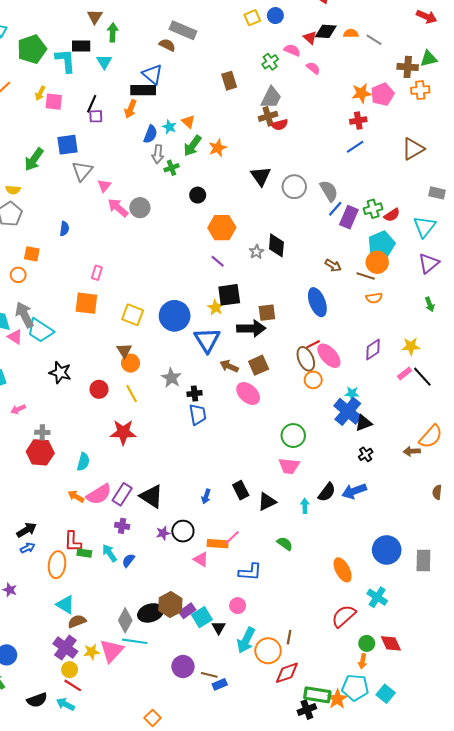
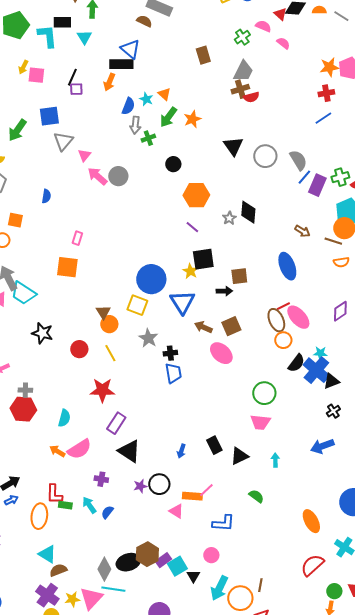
yellow square: (133, 315) -> (137, 305), moved
black arrow: (251, 328) -> (224, 291), size x0.6
black semicircle: (327, 492) -> (296, 363), moved
purple rectangle: (122, 494) -> (116, 423), moved

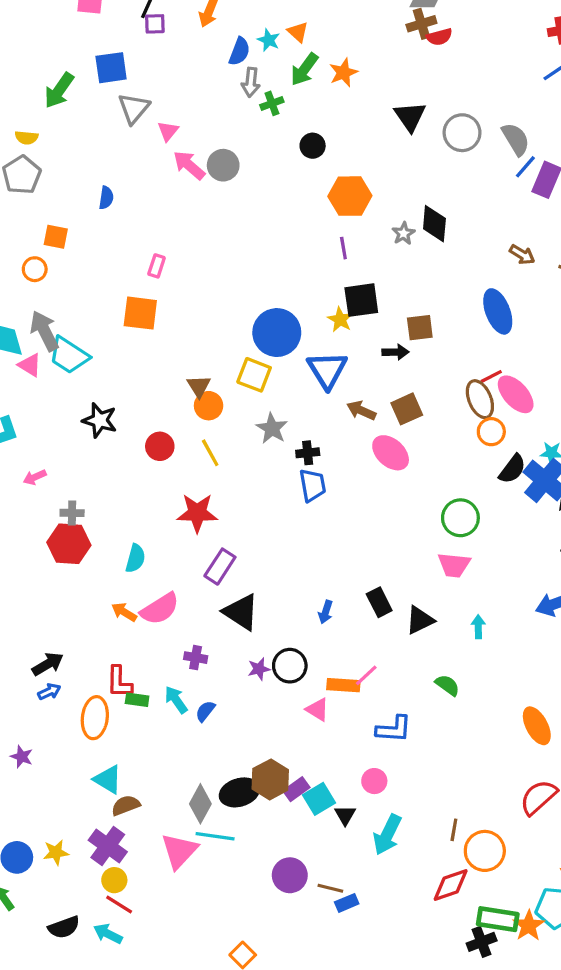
purple line: (192, 227) -> (343, 248), turned 40
orange circle: (240, 598) -> (485, 851), moved
yellow star: (72, 599) -> (56, 853), moved

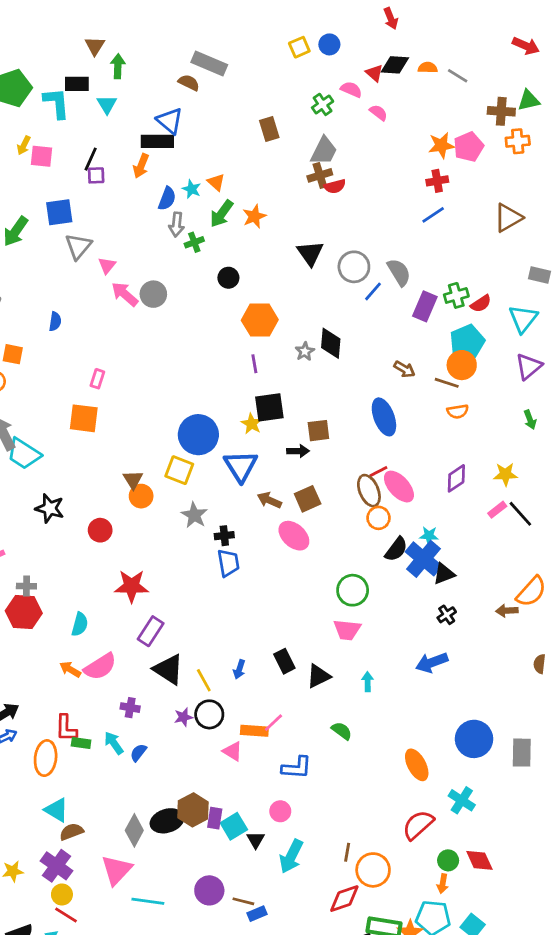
blue line: (525, 167) -> (373, 291), moved
yellow line: (210, 453) -> (204, 680), moved
purple rectangle: (296, 789) -> (215, 818), turned -45
cyan line: (215, 836) -> (148, 901), moved

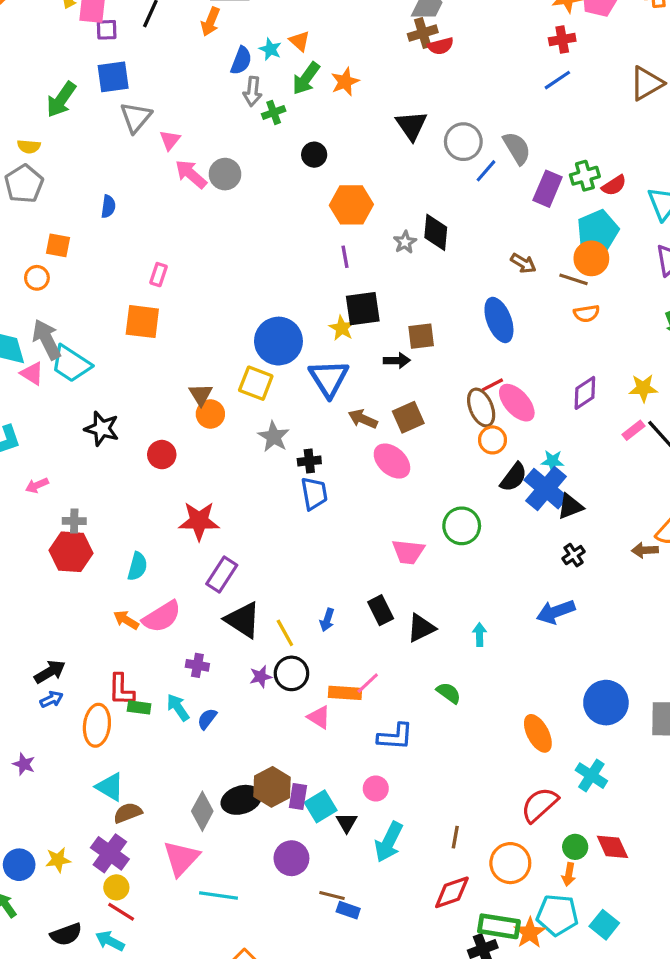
purple square: (96, 175) -> (107, 30), moved
pink trapezoid: (347, 630) -> (408, 552), moved
orange circle: (373, 870) -> (510, 863), moved
purple circle: (209, 890) -> (291, 858), moved
blue rectangle: (257, 914) -> (348, 910), turned 42

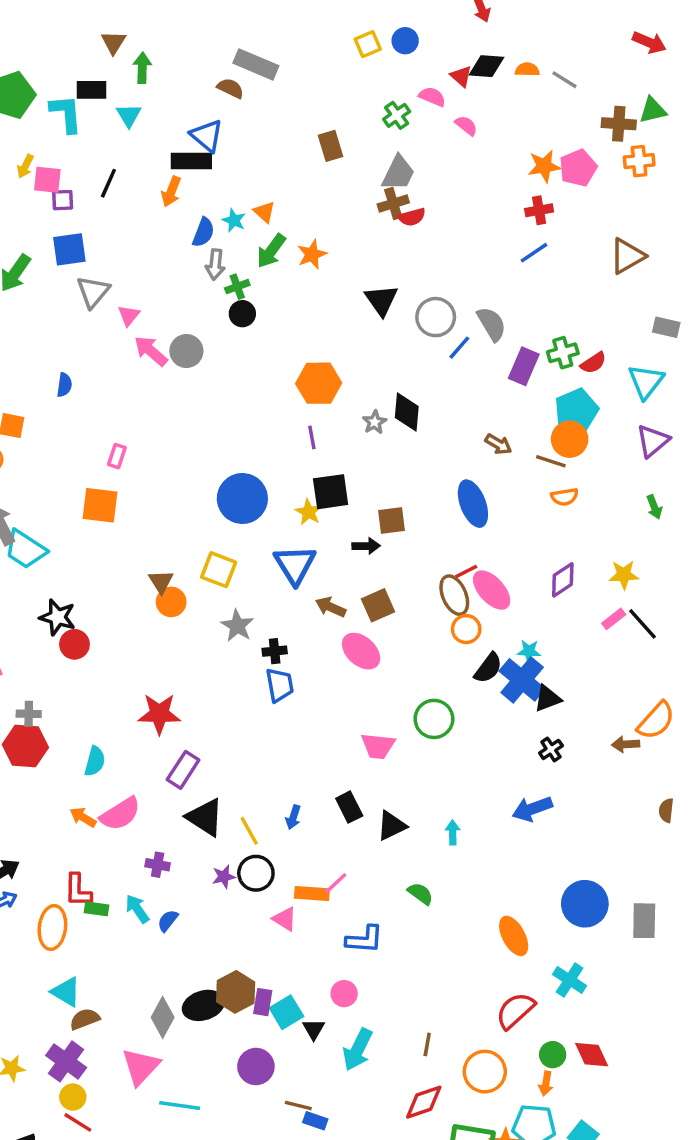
black circle: (314, 155) -> (242, 314), moved
blue circle: (278, 341) -> (242, 499), moved
red circle: (162, 455) -> (74, 644), moved

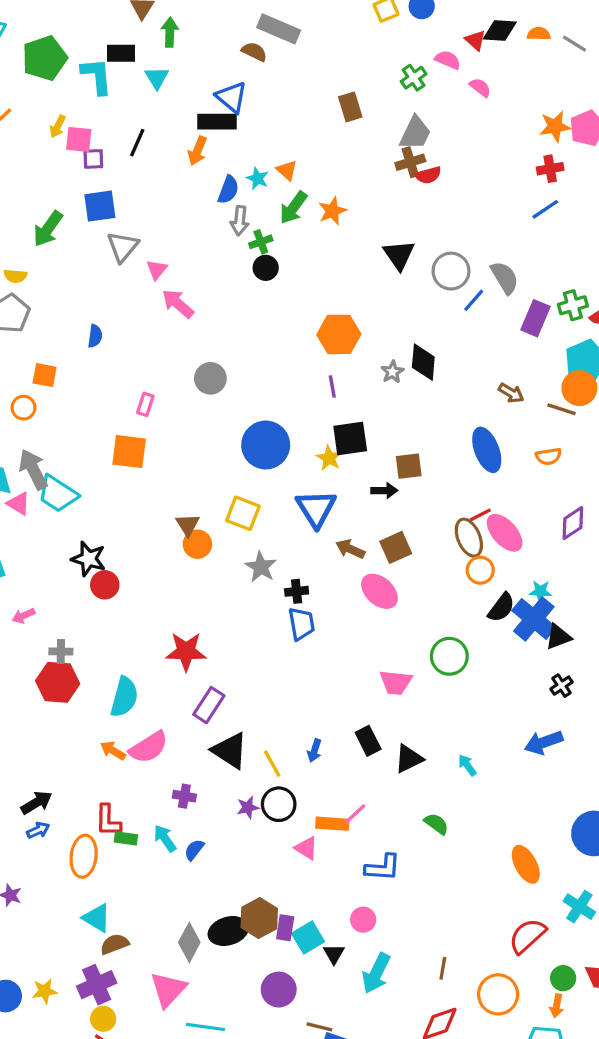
gray circle: (186, 351) -> (210, 378), moved
orange semicircle: (564, 497) -> (548, 456), moved
cyan semicircle: (95, 761) -> (124, 697), size x1.4
cyan arrow: (453, 833) -> (467, 765), turned -35
purple cross: (66, 1061) -> (97, 985), turned 30

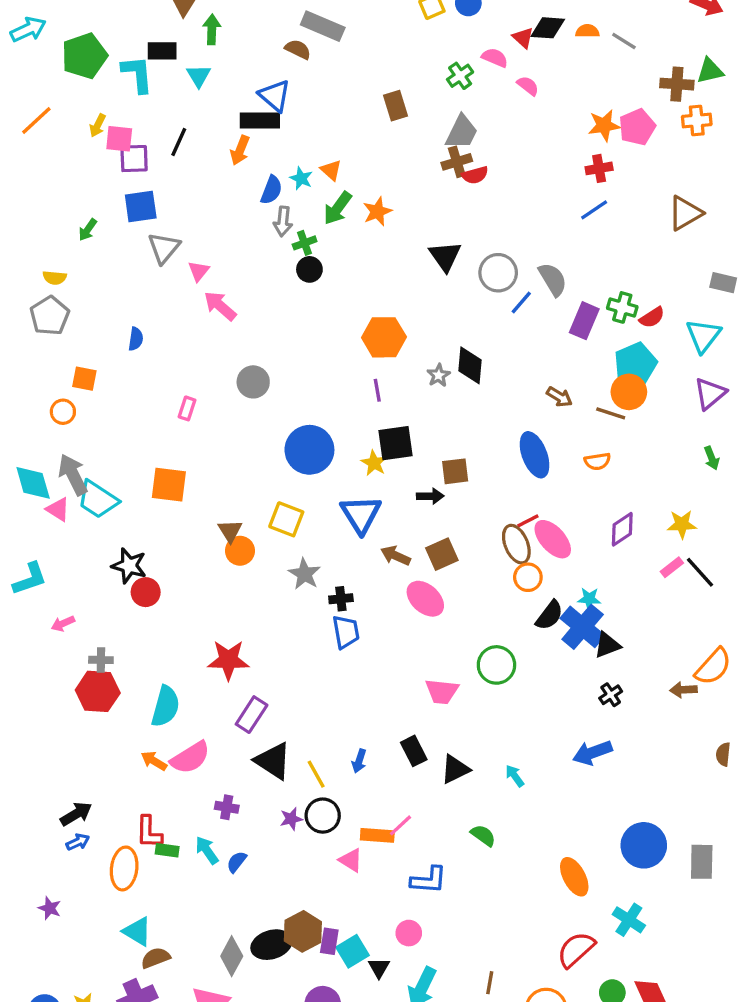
purple square: (93, 159) -> (134, 159), size x1.4
green arrow: (48, 229) -> (88, 230), size x0.6
green cross: (573, 305) -> (622, 307), turned 32
orange square: (129, 452) -> (169, 485), moved

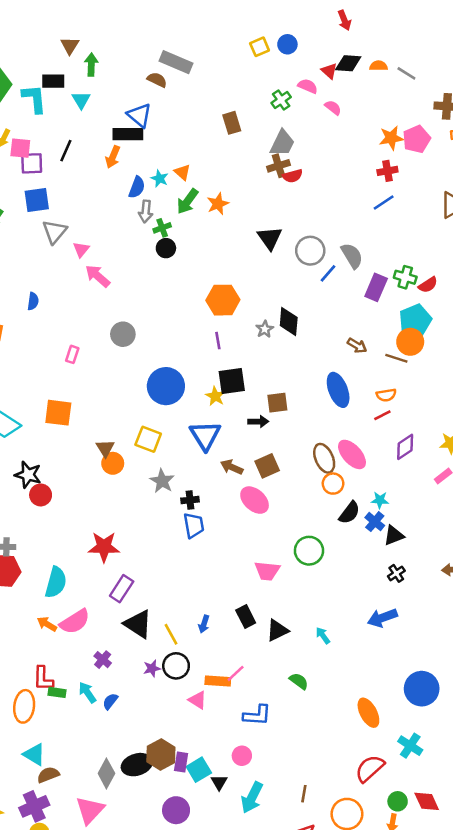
red line: (528, 521) -> (382, 415), moved
blue cross: (583, 627) -> (375, 522), size x0.6
purple cross: (227, 807) -> (103, 660), turned 30

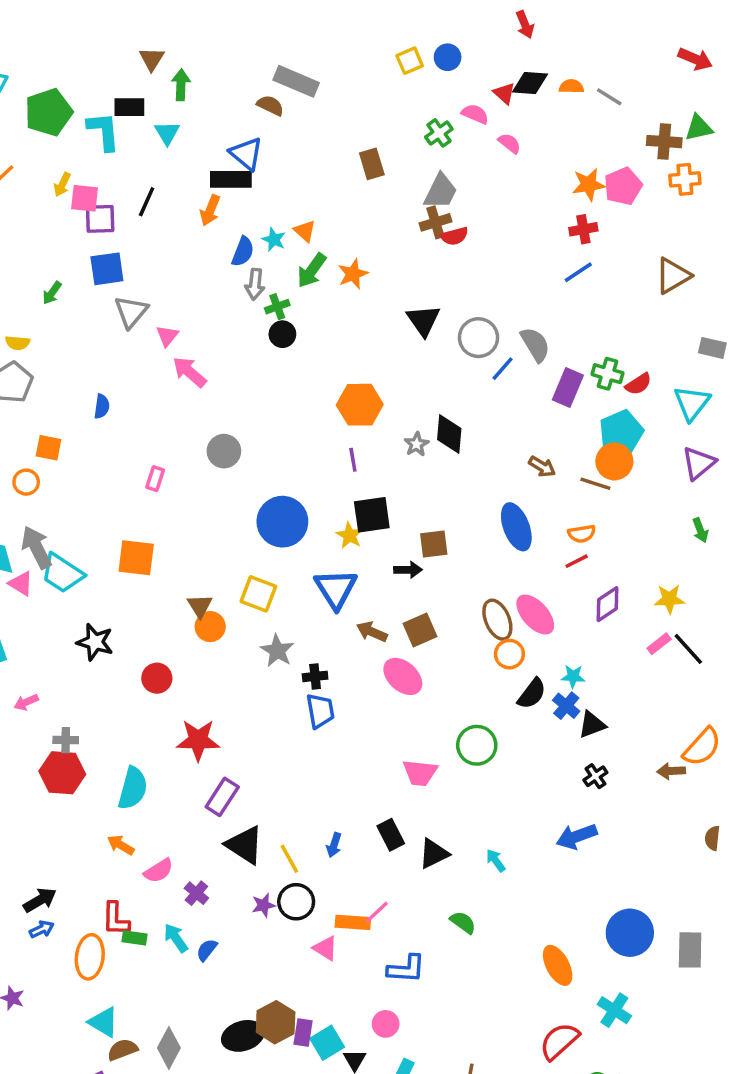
red circle: (41, 495) -> (157, 678), moved
pink semicircle: (75, 622) -> (159, 871), moved, size x0.7
gray diamond: (106, 773) -> (169, 1048), moved

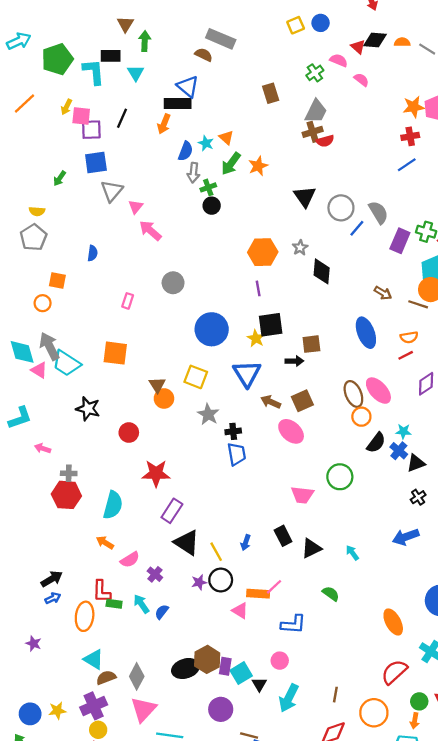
gray star: (417, 444) -> (300, 248), moved
pink arrow: (26, 702) -> (43, 448), turned 42

